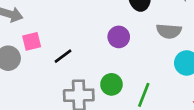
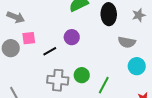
purple circle: (119, 37) -> (72, 37), moved

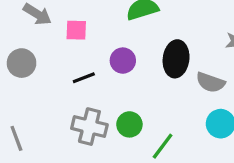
black ellipse: (109, 14) -> (176, 59), moved
pink square: (29, 38) -> (76, 30), moved

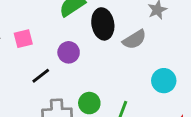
black ellipse: (176, 59) -> (103, 24), moved
gray semicircle: (210, 82) -> (134, 39), moved, turned -35

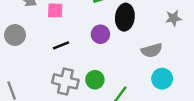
gray semicircle: (134, 39) -> (152, 50), moved
purple circle: (69, 52) -> (100, 34), moved

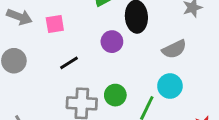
cyan circle: (162, 79) -> (170, 86), moved

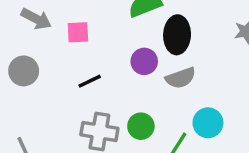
gray semicircle: (174, 49) -> (181, 78), moved

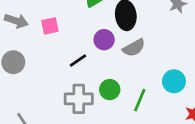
black line: (90, 81) -> (78, 61), moved
cyan circle: (208, 123) -> (174, 81), moved

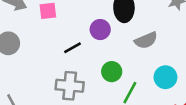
gray semicircle: (134, 48) -> (146, 40), moved
green circle: (110, 90) -> (112, 72), moved

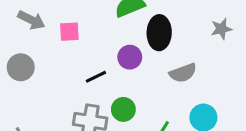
green circle: (112, 72) -> (123, 109), moved

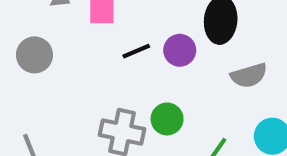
black line: (96, 77) -> (136, 51), moved

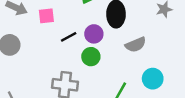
green circle: (167, 119) -> (91, 57), moved

